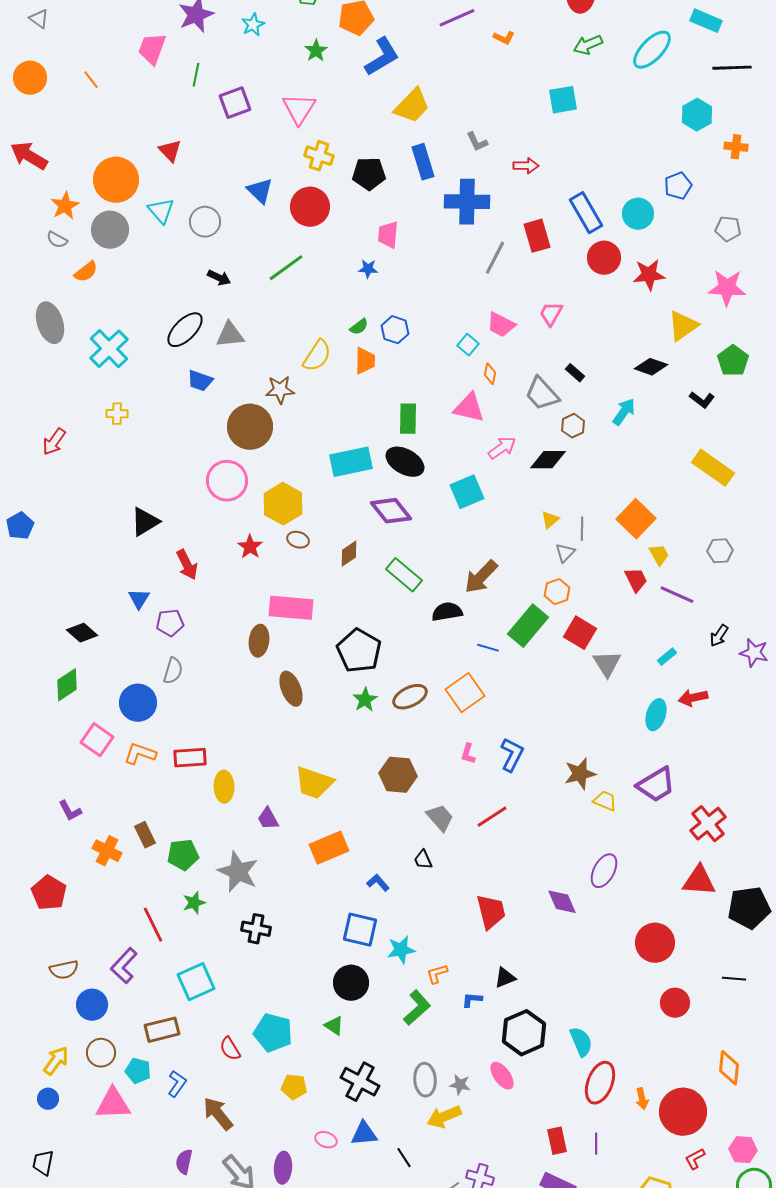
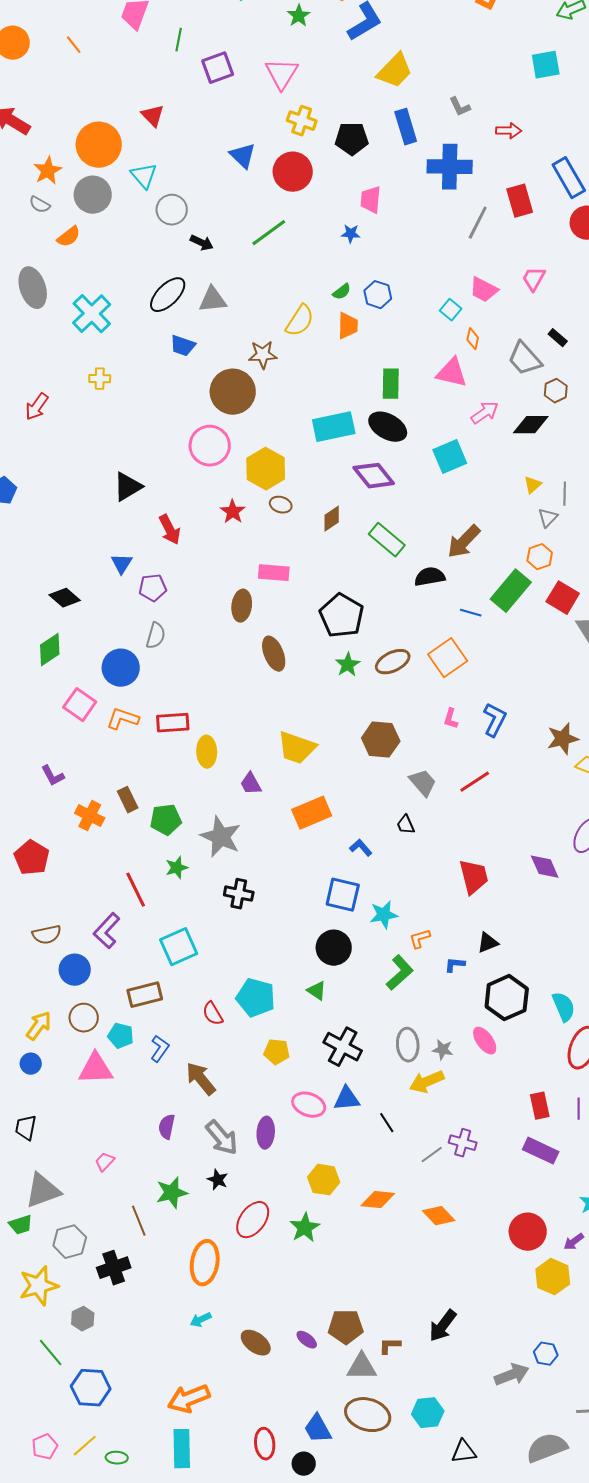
gray circle: (205, 222) -> (172, 210), moved
pink rectangle: (291, 608) -> (274, 573), size x0.7
pink ellipse: (326, 1140) -> (309, 1105), size x1.5

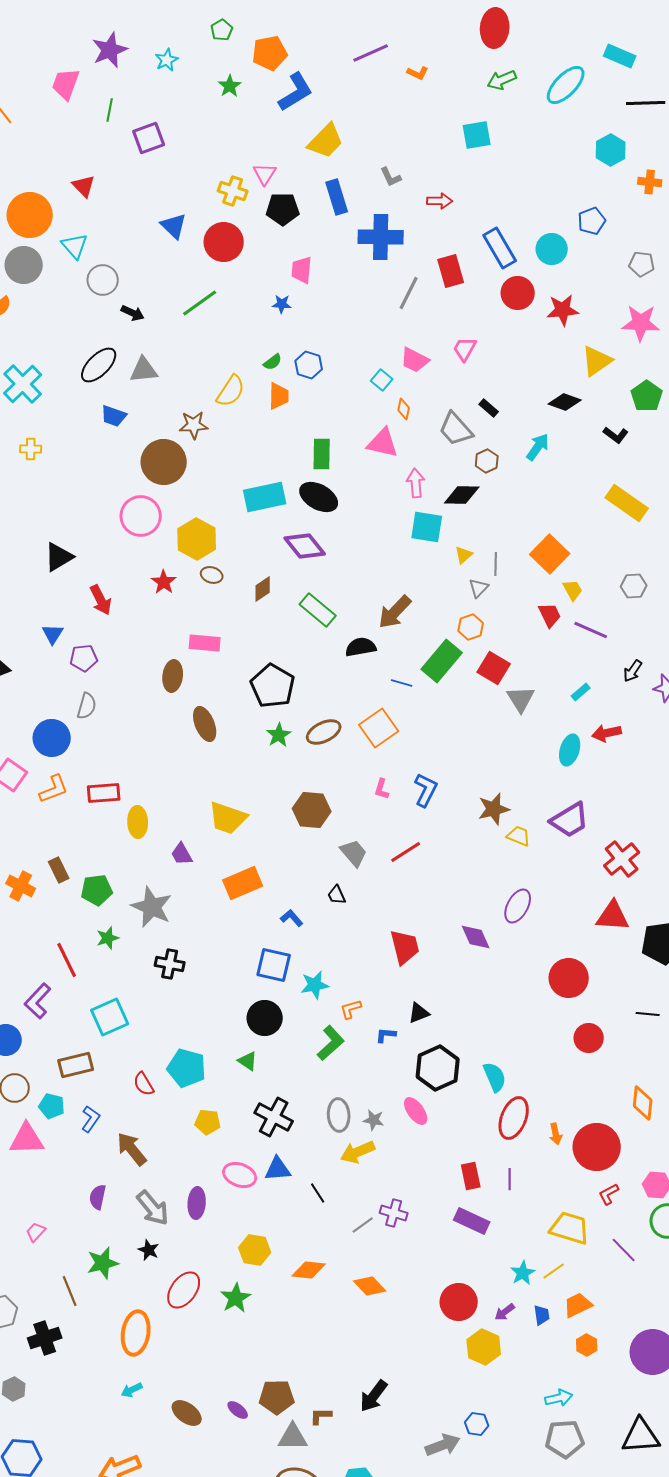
pink triangle: (282, 74) -> (265, 174), moved, size x0.7
pink arrow: (485, 413) -> (416, 483), turned -60
cyan square: (450, 457) -> (427, 527), moved, turned 32
orange L-shape: (123, 719) -> (54, 789), turned 140

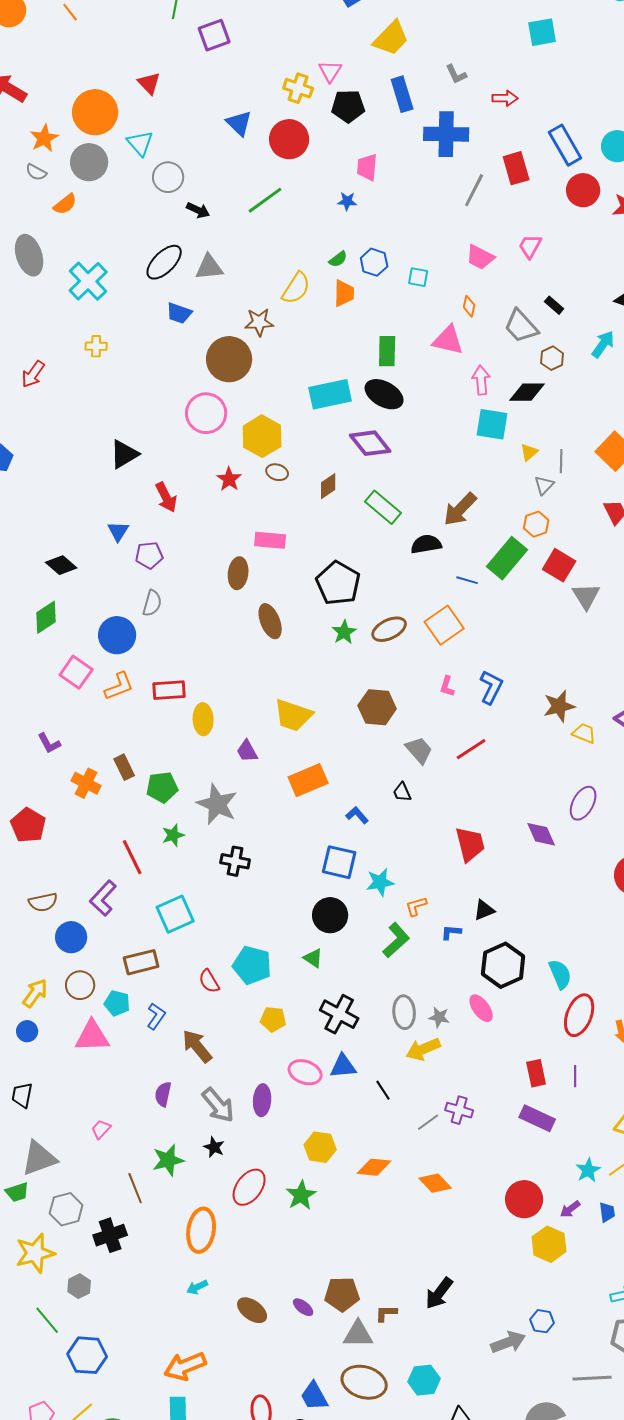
cyan square: (382, 380) -> (418, 277), moved, turned -30

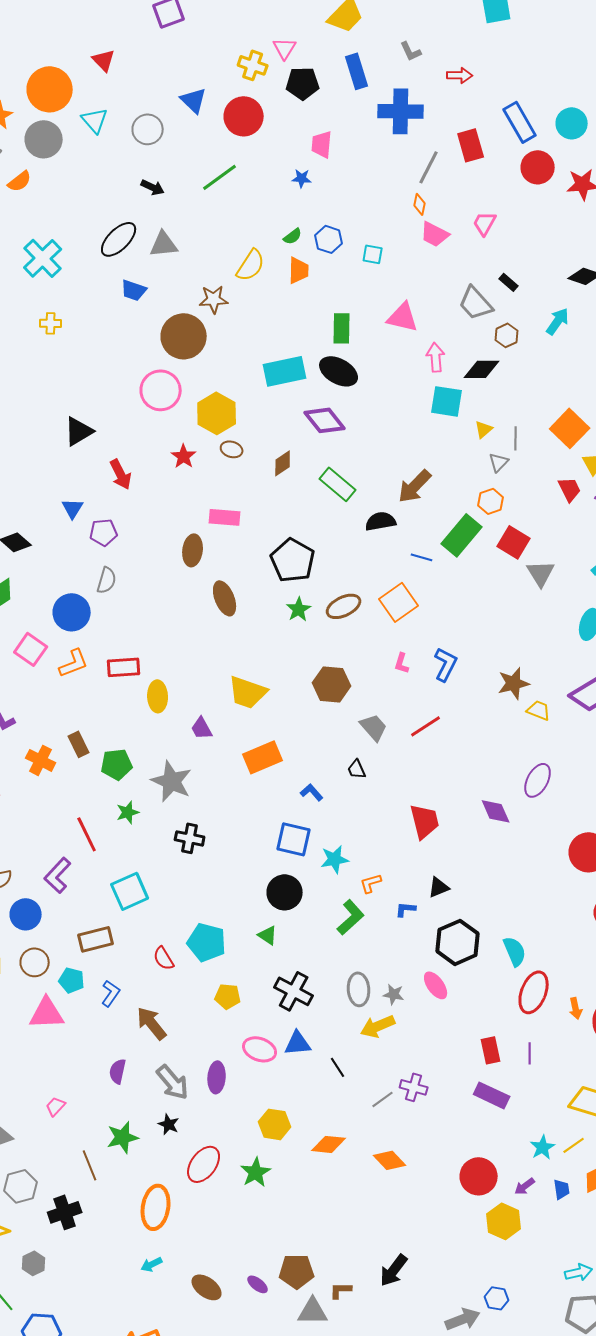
gray circle: (168, 177) -> (148, 129), moved
orange diamond: (469, 306) -> (420, 204), moved

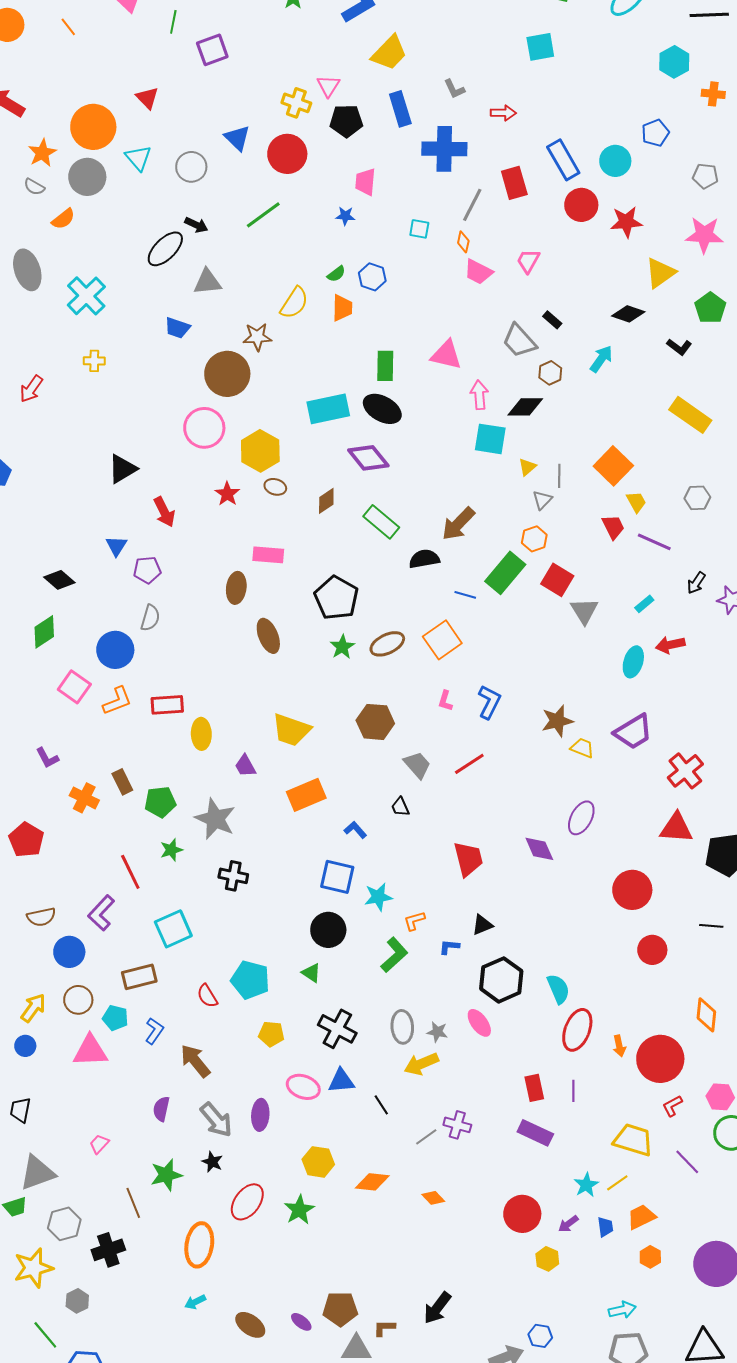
black ellipse: (119, 239) -> (165, 249), moved
cyan square: (373, 254) -> (419, 229), moved
orange diamond: (390, 1160) -> (433, 1198), size x0.7
yellow hexagon: (504, 1221) -> (547, 1259), size x0.7

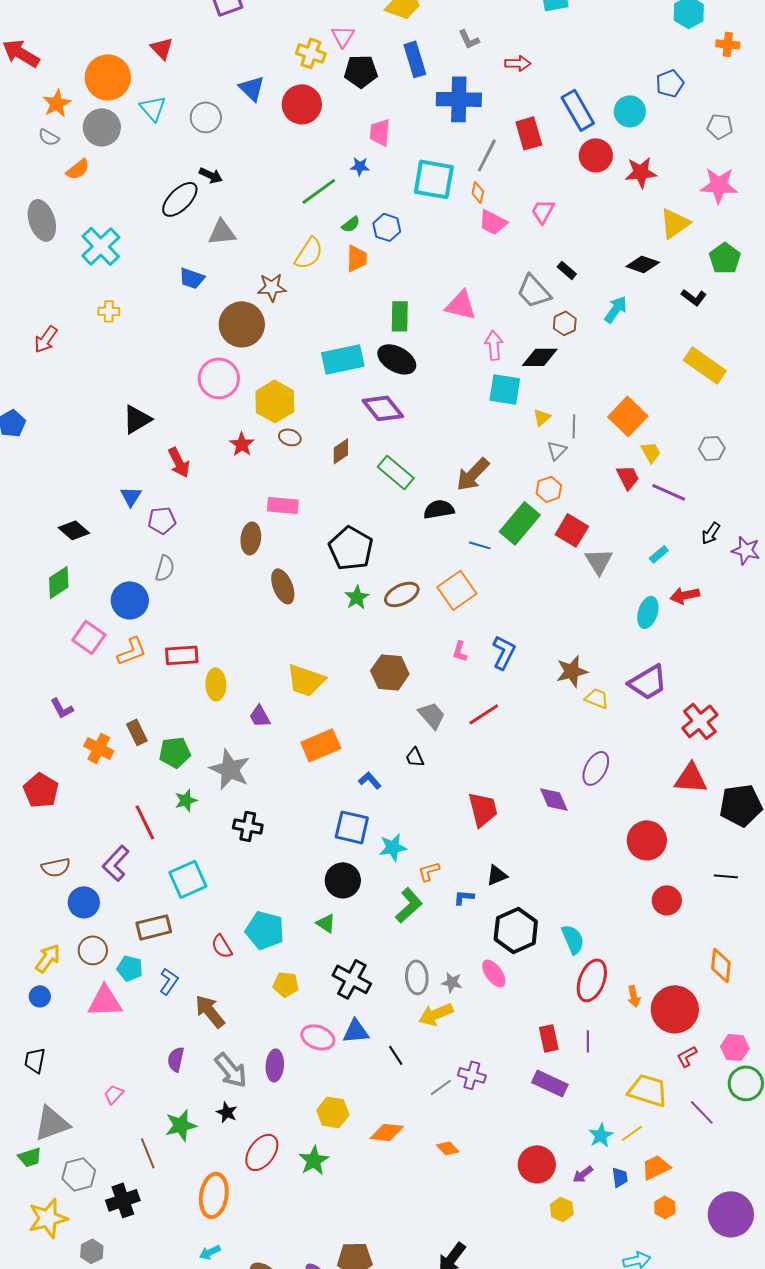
green line: (263, 215) -> (319, 191), moved
cyan square: (419, 229) -> (434, 179), size x2.0

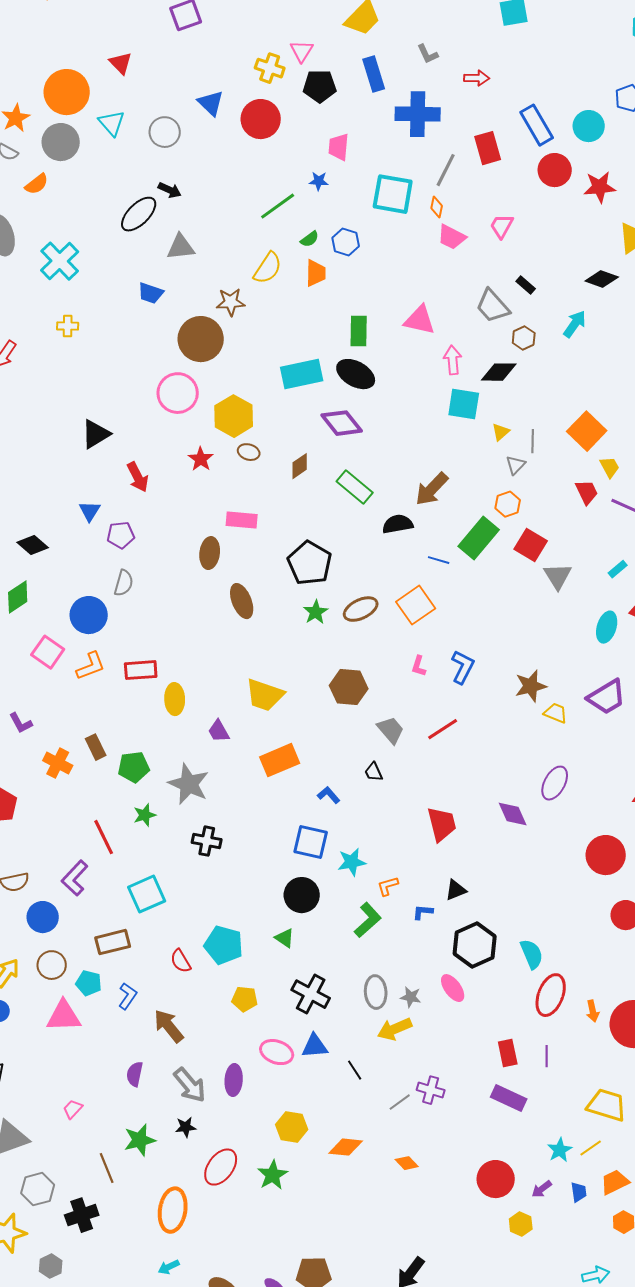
black star: (227, 1112) -> (186, 1127), turned -30

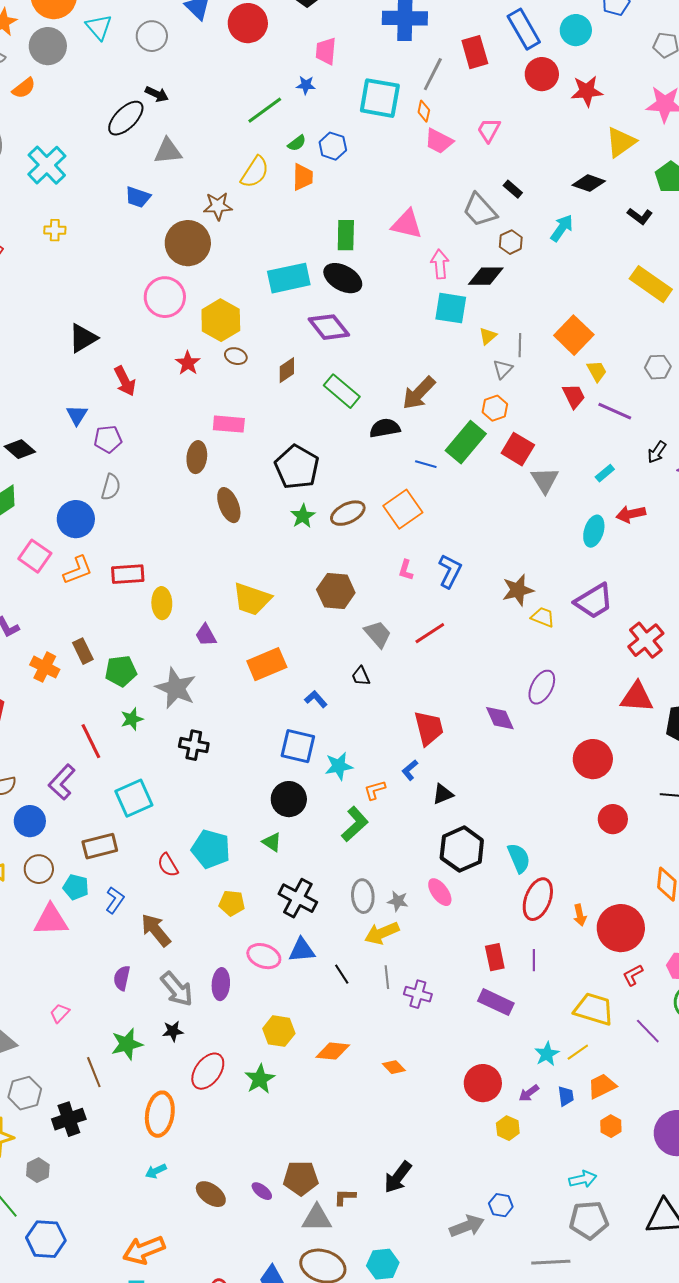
blue L-shape: (423, 912) -> (410, 770), moved, turned -45
gray line: (400, 1102) -> (387, 977), moved, turned -60

